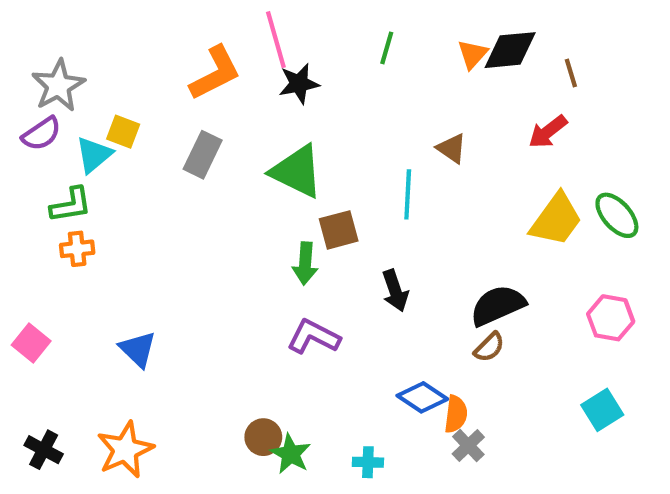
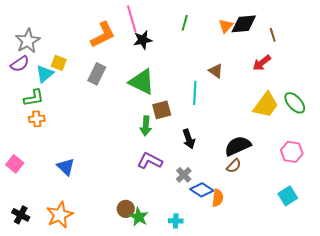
gray cross: (468, 445) -> (184, 175), moved

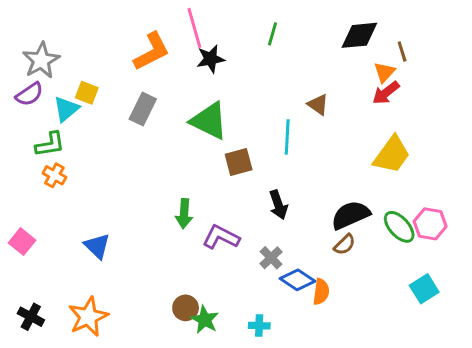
orange triangle: (226, 26) -> (384, 72), moved
green ellipse: (295, 103) -> (399, 227), moved
orange cross: (37, 119) -> (54, 175), turned 35
green arrow: (146, 126) -> (184, 214), moved

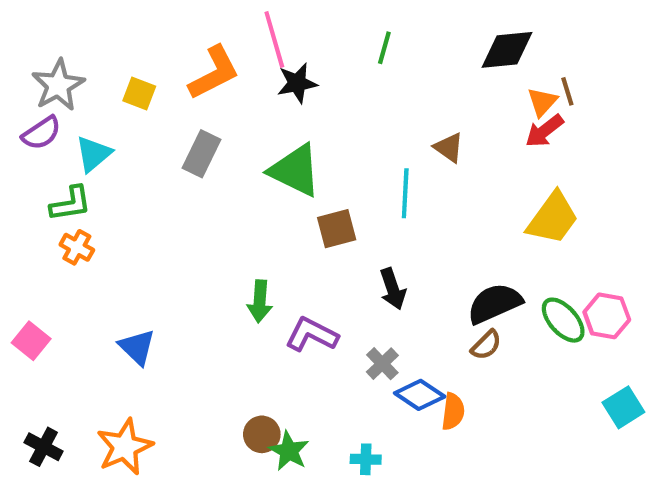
brown line: (402, 52) -> (567, 91), moved
yellow square: (87, 93) -> (139, 94), moved
cyan square: (424, 289) -> (623, 407), moved

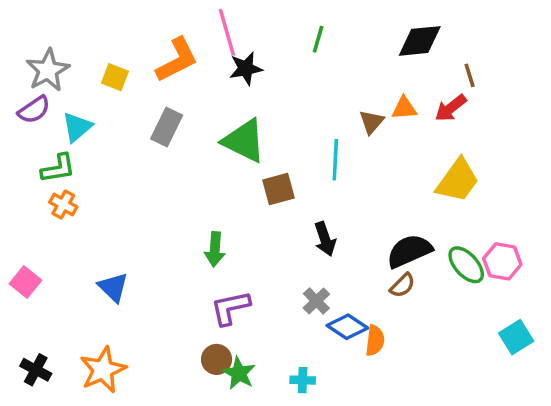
orange triangle: (542, 102) -> (404, 108), moved, turned 44
brown triangle: (449, 148) -> (371, 122), turned 36
purple L-shape: (312, 335) -> (230, 308), moved, turned -39

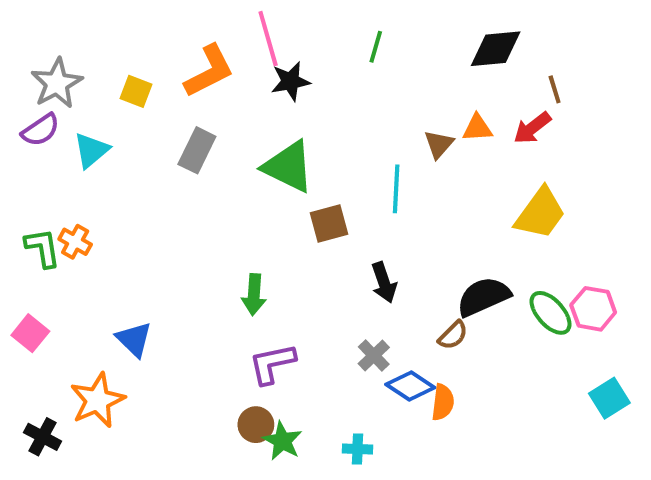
green L-shape: (58, 168) -> (43, 248), moved, turned -90
brown semicircle: (402, 285) -> (453, 335), moved
orange star: (103, 370) -> (97, 400), moved

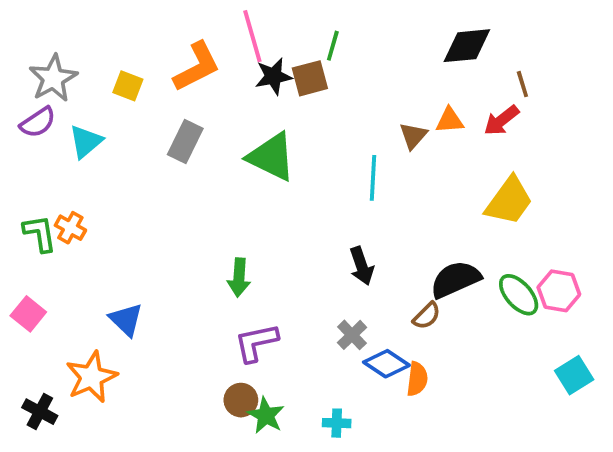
green line: (376, 47) -> (333, 46), moved
brown square: (329, 223) -> (310, 78), moved

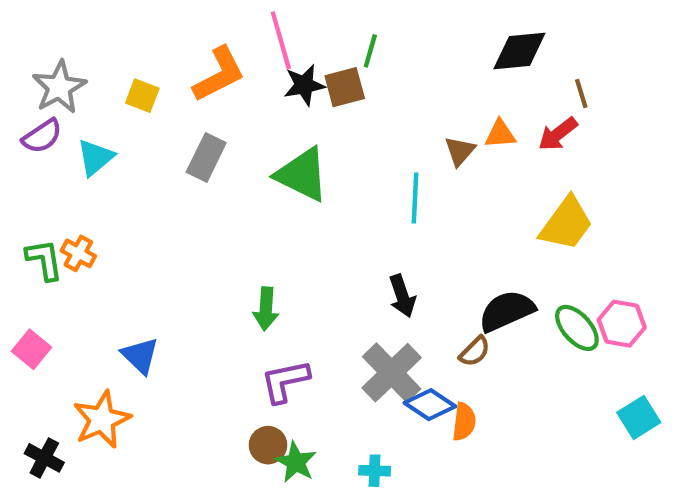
gray cross: (352, 335) -> (392, 373), size x1.8

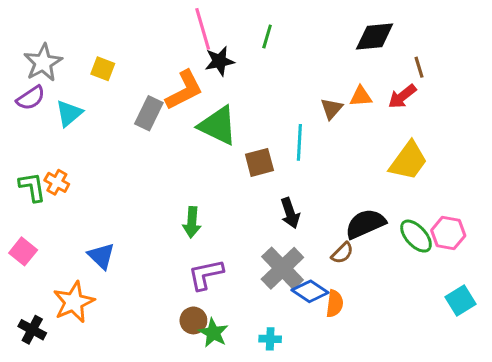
orange L-shape: (219, 74) -> (184, 90), moved
brown square: (345, 87) -> (259, 162), moved

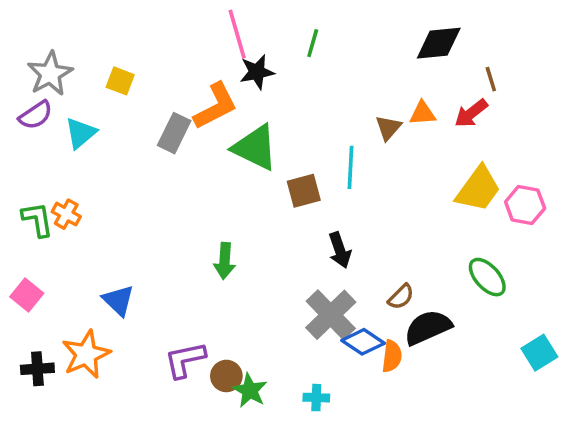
black semicircle: (365, 224) -> (428, 327), moved
pink hexagon: (448, 233) -> (525, 205), moved
purple L-shape: (206, 274) -> (185, 360), moved
black cross: (32, 330) -> (37, 369), moved, turned -32

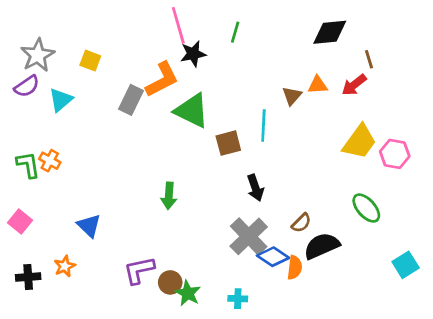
orange star: (86, 354) -> (65, 266), size x0.6

